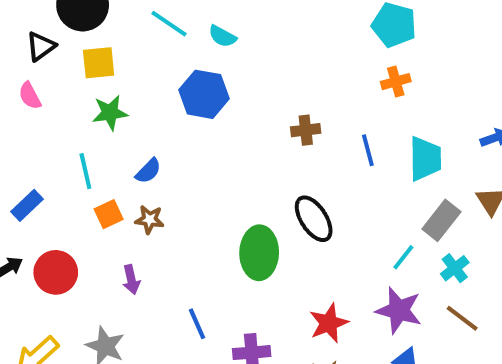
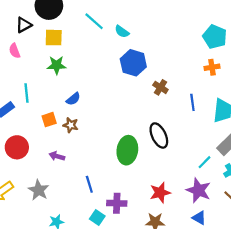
blue hexagon: (204, 94) -> (133, 63), moved
brown cross: (306, 130) -> (160, 87), turned 32
cyan line: (85, 171) -> (26, 93), moved
purple arrow: (131, 280) -> (57, 156), turned 112

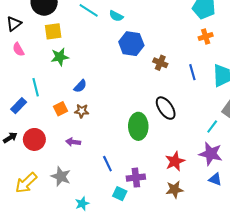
black triangle: (24, 25) -> (14, 24), moved

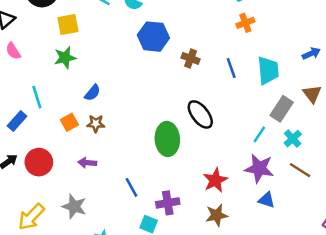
yellow square: (53, 31) -> (68, 25), moved

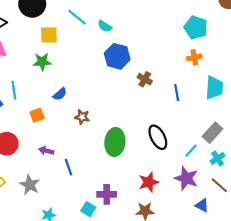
cyan trapezoid: (268, 70) -> (214, 88), moved
black ellipse: (200, 114) -> (158, 137), moved
brown star: (96, 124) -> (82, 117), moved
blue line: (131, 187) -> (69, 167), moved
blue triangle: (267, 200) -> (202, 205), moved

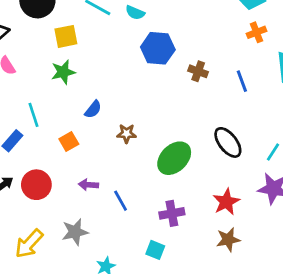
green ellipse: (115, 142) -> (174, 158), turned 50
gray star: (30, 185) -> (75, 232), turned -30
purple cross: (107, 194) -> (172, 213), moved

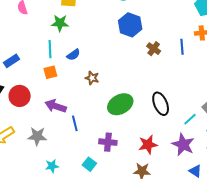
blue line: (242, 81) -> (182, 47), moved
cyan line: (33, 115) -> (50, 49), moved
purple arrow: (88, 185) -> (56, 106), size x1.5

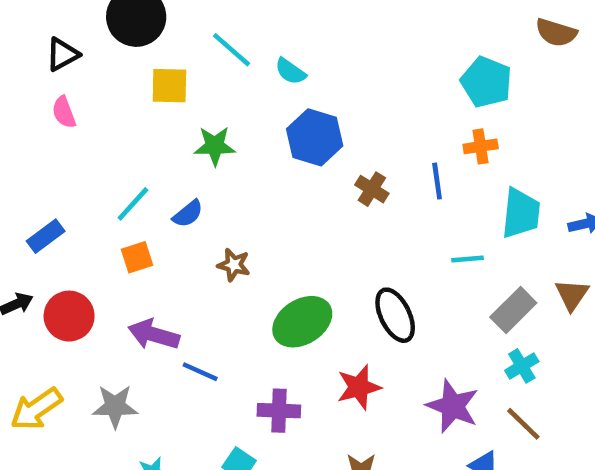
green star: (60, 23) -> (215, 146), moved
cyan line: (50, 49) -> (133, 204), turned 48
cyan line: (190, 119) -> (468, 259), moved, turned 40
blue line: (75, 123) -> (200, 372), turned -49
red star: (148, 145) -> (359, 387), moved

